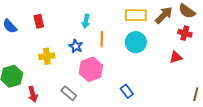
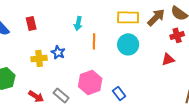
red cross: (185, 33) -> (177, 35), turned -32
blue star: (76, 46) -> (58, 52), moved
pink hexagon: (91, 69) -> (90, 82), moved
red arrow: (33, 94) -> (36, 96), moved, turned -42

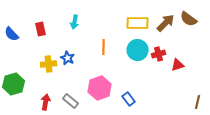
cyan arrow: (78, 23) -> (75, 22), moved
red cross: (177, 35) -> (159, 54), moved
red arrow: (36, 96) -> (46, 102), turned -112

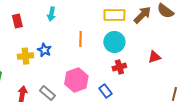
red cross: (159, 54) -> (119, 67), moved

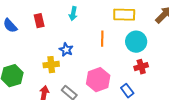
yellow rectangle: (114, 15) -> (124, 15), moved
yellow cross: (25, 56) -> (51, 65), moved

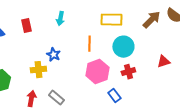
pink hexagon: (98, 80) -> (97, 72), moved

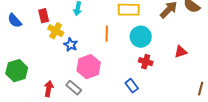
yellow cross: (38, 70) -> (56, 31), moved, turned 35
pink hexagon: (97, 72) -> (89, 67), moved
red cross: (128, 72) -> (146, 62), turned 32

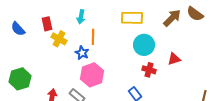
orange line: (107, 34) -> (93, 37), moved
blue star: (71, 45) -> (82, 53), moved
red triangle: (181, 52) -> (174, 59), moved

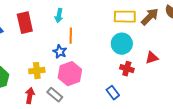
yellow rectangle: (132, 18) -> (125, 17), moved
red rectangle: (47, 24) -> (25, 23), size x1.5
yellow cross: (59, 39) -> (37, 71), moved, turned -35

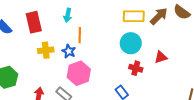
yellow cross: (37, 71) -> (46, 50), moved

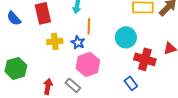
cyan circle: (131, 43) -> (126, 37), moved
red cross: (136, 68) -> (145, 59), size x1.5

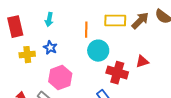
orange line: (89, 26) -> (86, 30), moved
blue star: (78, 42) -> (50, 48), moved

